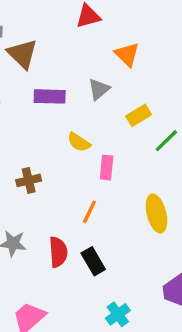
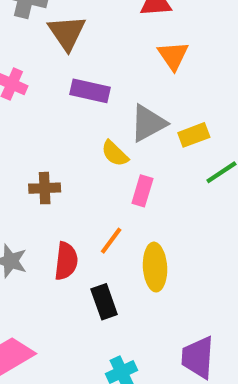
orange triangle: (127, 54) -> (173, 56), moved
gray triangle: (99, 89) -> (148, 123), moved, size x1.4
yellow ellipse: (156, 214) -> (155, 267), moved
red semicircle: (58, 252) -> (66, 261), moved

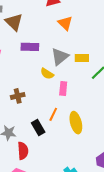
yellow rectangle: (194, 135) -> (82, 58), turned 32
red semicircle: (66, 261) -> (23, 151), moved
black rectangle: (104, 302) -> (38, 127), moved

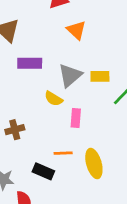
orange line: (53, 114) -> (63, 153), turned 64
black rectangle: (38, 127) -> (43, 171), turned -35

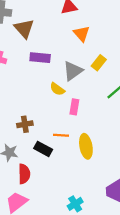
yellow rectangle: (100, 76) -> (99, 63), moved, turned -56
brown cross: (15, 130) -> (25, 124), moved

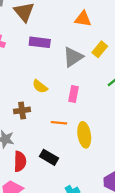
orange triangle: (82, 34) -> (83, 19), turned -42
yellow semicircle: (57, 89) -> (40, 86), moved
black rectangle: (43, 149) -> (49, 157), moved

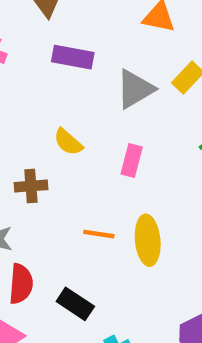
orange line: (59, 123) -> (99, 234), moved
black rectangle: (49, 157) -> (75, 304), moved

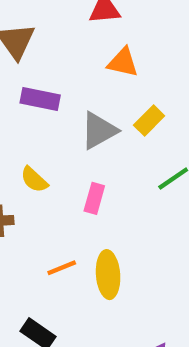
orange line: (99, 234) -> (62, 268), turned -32

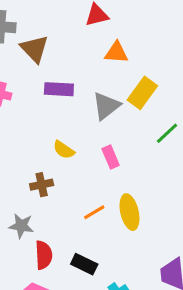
yellow rectangle: (149, 121) -> (142, 93), size x1.4
pink rectangle: (94, 198) -> (111, 157), turned -30

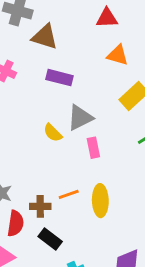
brown triangle: (34, 49) -> (45, 37), turned -40
gray triangle: (106, 106) -> (80, 118), moved
brown cross: (42, 185) -> (40, 206), moved

